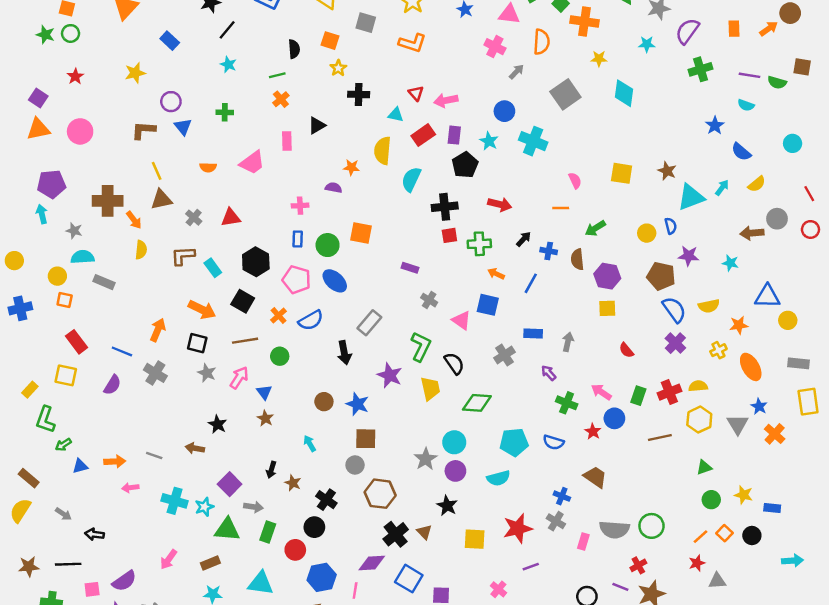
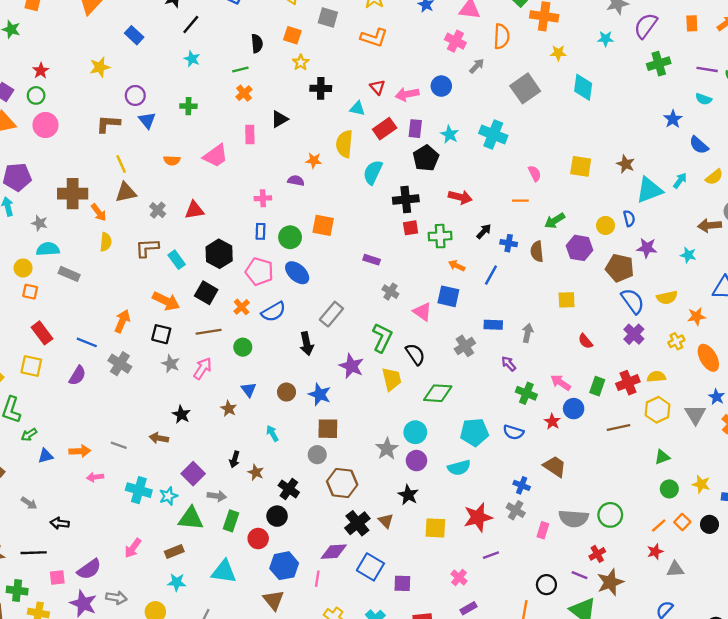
green circle: (71, 33) -> (36, 95), moved
blue circle: (504, 111) -> (441, 86), moved
purple hexagon: (607, 276) -> (580, 248), moved
blue triangle: (264, 392) -> (249, 390), moved

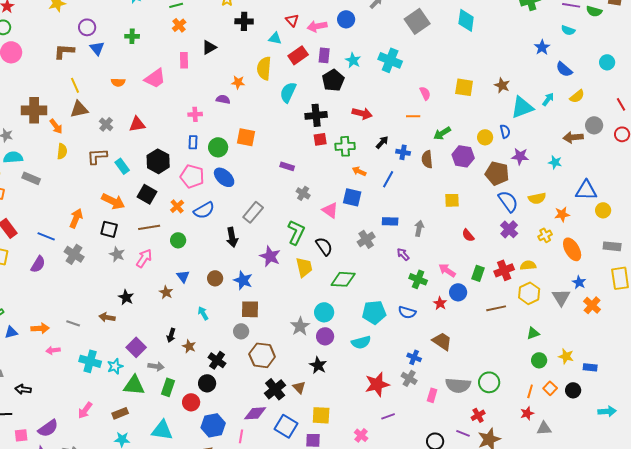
orange line: (659, 526) -> (530, 391), turned -32
yellow square: (435, 528) -> (321, 415), moved

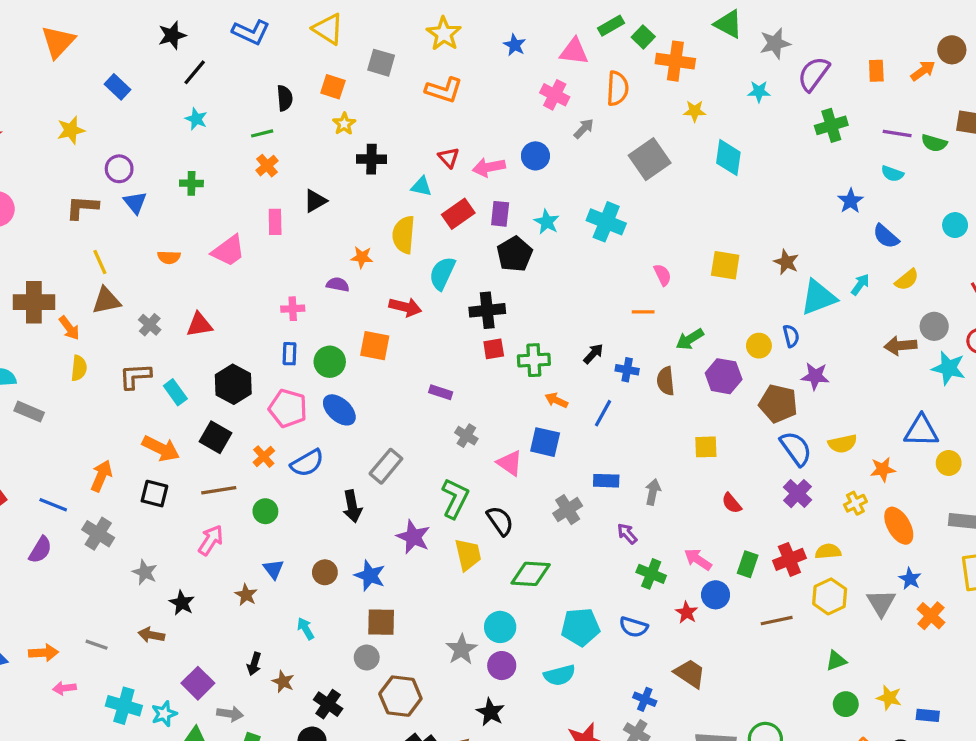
red arrow: (362, 113) -> (405, 307), moved
cyan star: (555, 162) -> (949, 368), moved, size x1.5
gray star: (117, 254) -> (145, 572), moved

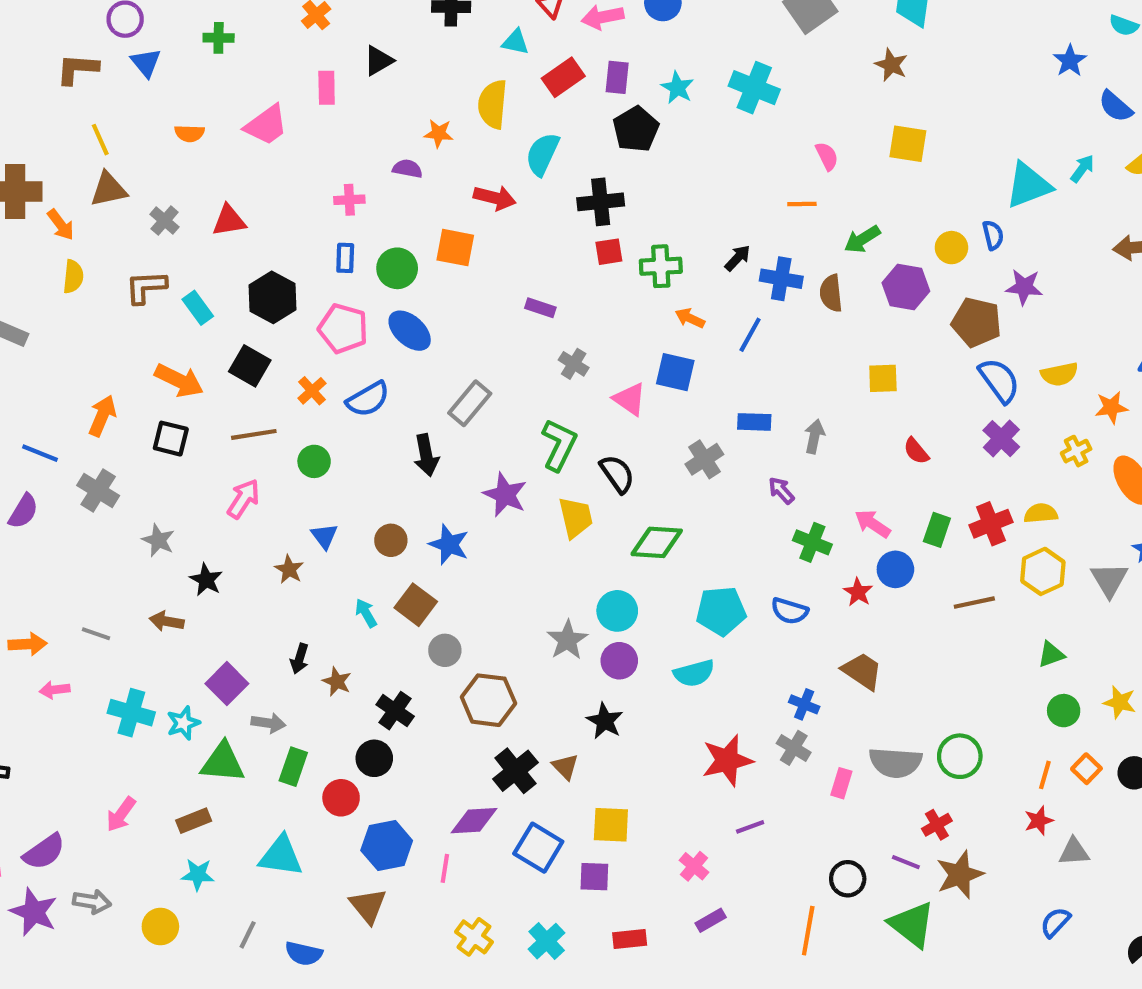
brown star: (786, 262) -> (891, 65), moved
blue cross: (627, 370) -> (781, 279), size x1.4
brown square: (381, 622) -> (416, 605), moved, turned 36

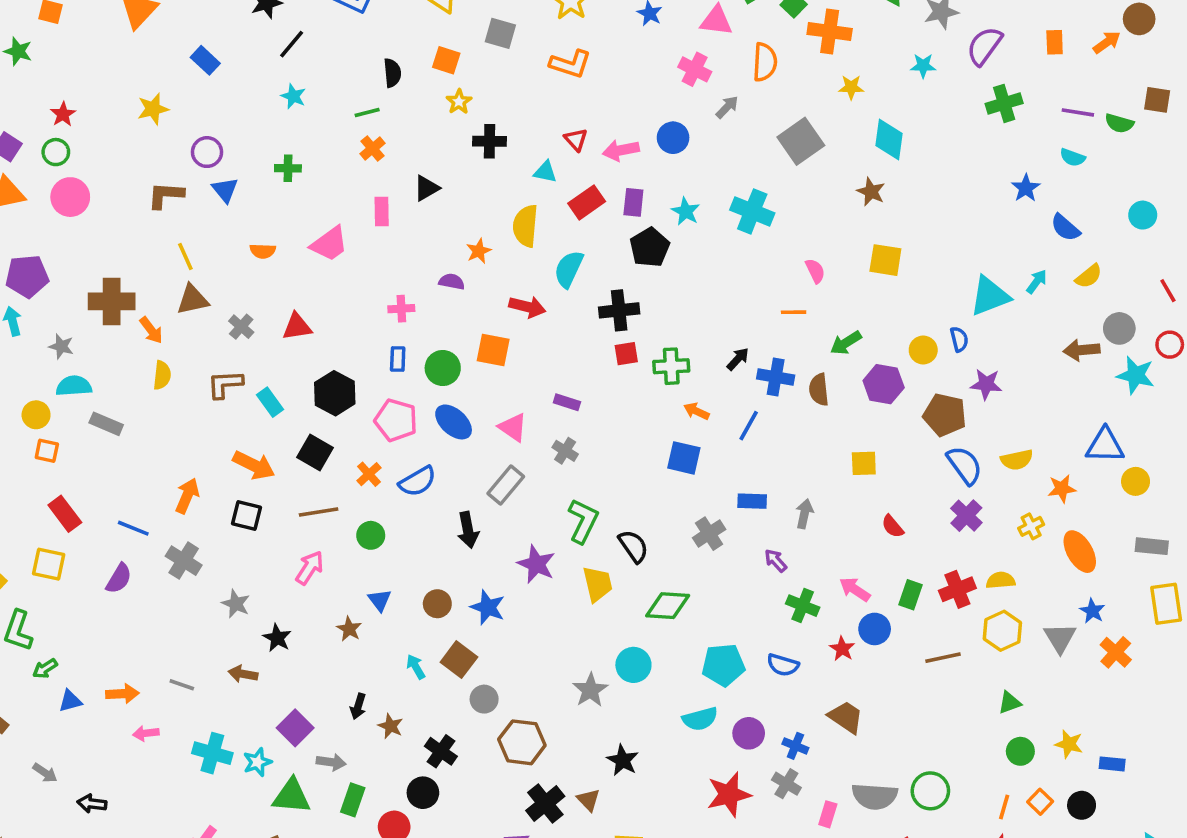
orange star: (439, 133) -> (479, 251), turned -30
gray cross: (574, 364) -> (565, 451), moved
pink triangle: (630, 399) -> (513, 427), moved
purple circle: (619, 661) -> (749, 733), moved

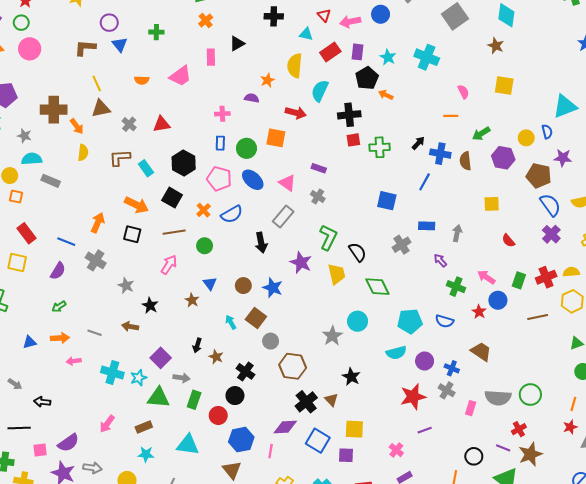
orange arrow: (696, 411) -> (386, 95), moved
green diamond: (668, 606) -> (377, 287), turned 60
green arrow: (45, 669) -> (59, 307), moved

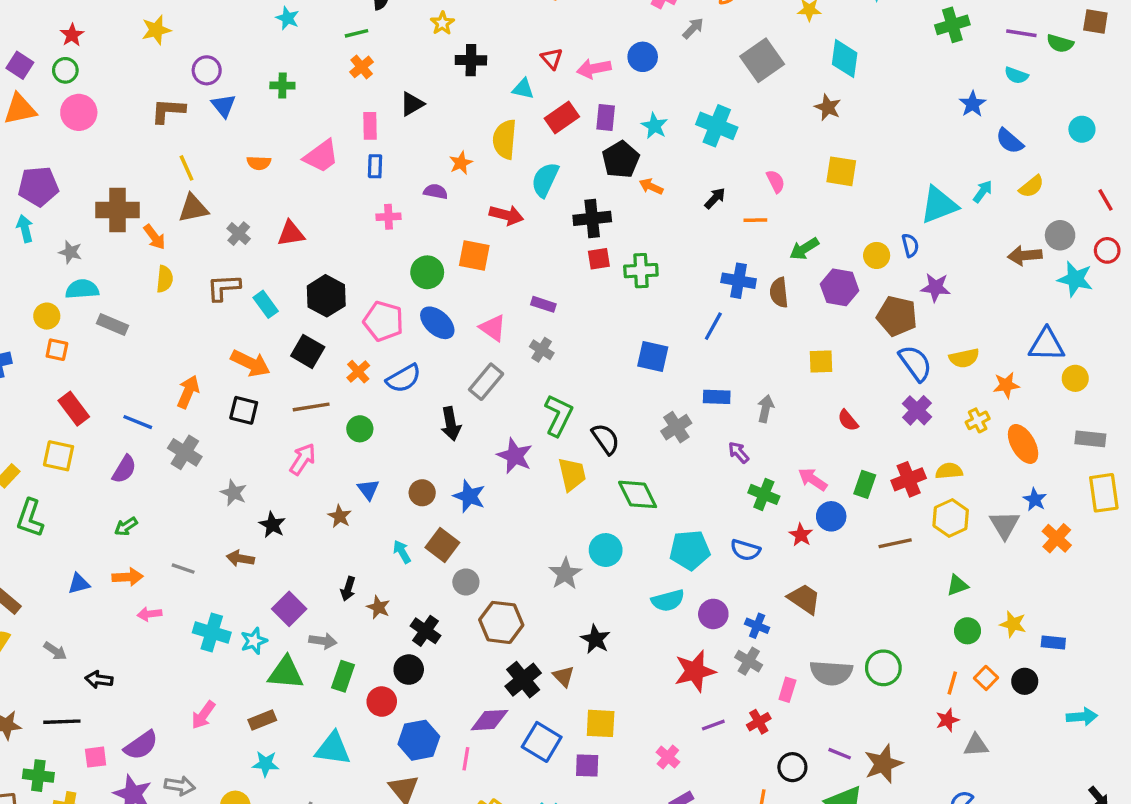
blue rectangle: (220, 143) -> (375, 166), moved
black arrow: (418, 143) -> (715, 198), moved
red cross: (519, 429) -> (759, 722), moved

